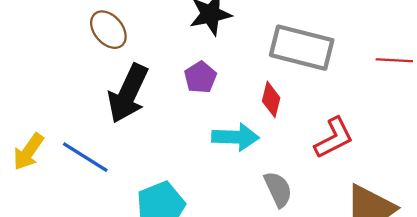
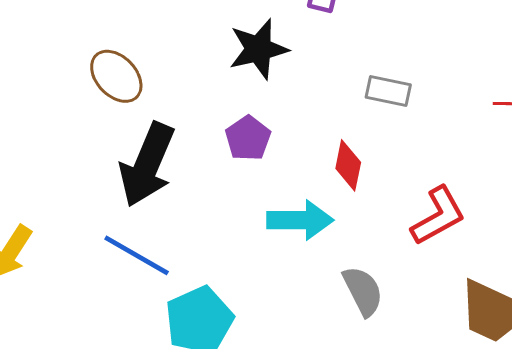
gray rectangle: (302, 48) -> (388, 91), size x0.5
blue line: (85, 157) -> (137, 255), moved

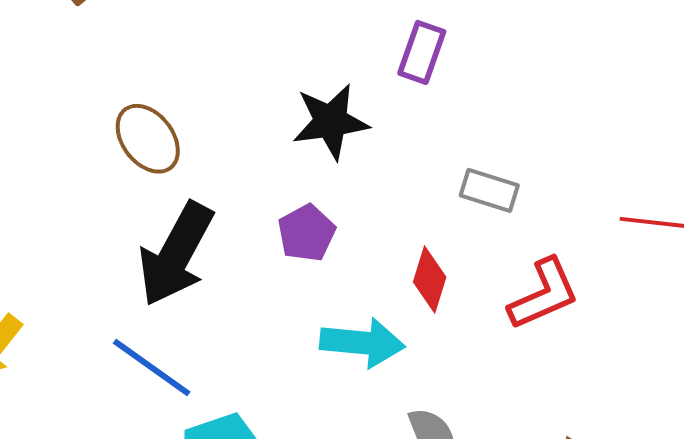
red L-shape: (438, 216) -> (544, 294), moved

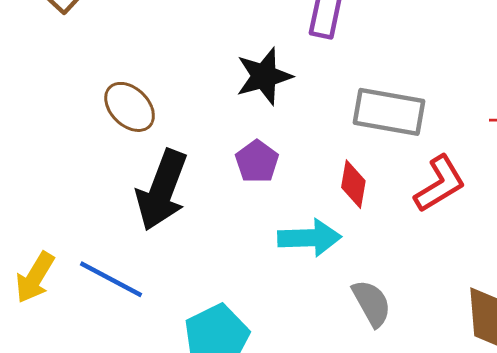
gray rectangle: (489, 190) -> (389, 112), size x1.6
blue line: (152, 367) -> (111, 279), moved

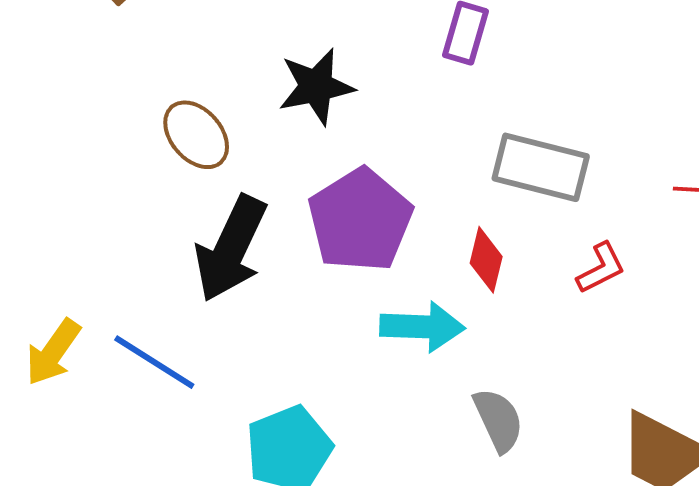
black star: (264, 76) -> (316, 87), moved
purple pentagon: (257, 162) -> (360, 220), size x1.8
red L-shape: (440, 184) -> (601, 268), size x0.7

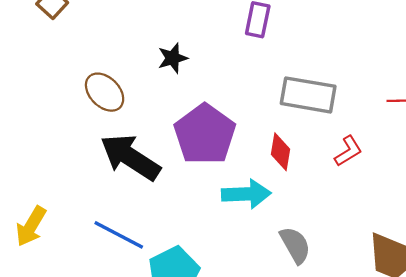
black star: (316, 87) -> (173, 58), size x0.7
black arrow: (231, 249) -> (130, 157), turned 102
blue line: (154, 362) -> (119, 235), moved

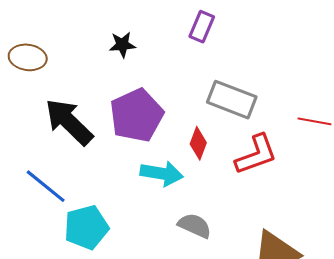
brown ellipse: (105, 92) -> (28, 57), moved, turned -48
red L-shape: (348, 151) -> (256, 155), size x1.6
gray semicircle: (295, 245) -> (195, 226), turned -48

